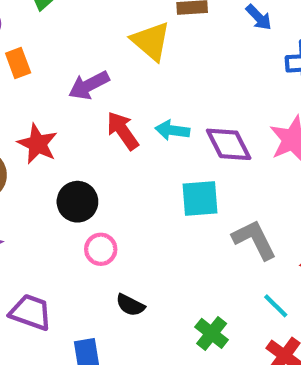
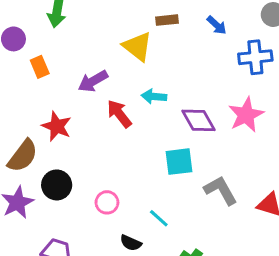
cyan arrow: (172, 130) -> (154, 96), moved
black circle: (77, 202) -> (57, 185), moved
cyan line: (276, 306) -> (159, 218), moved

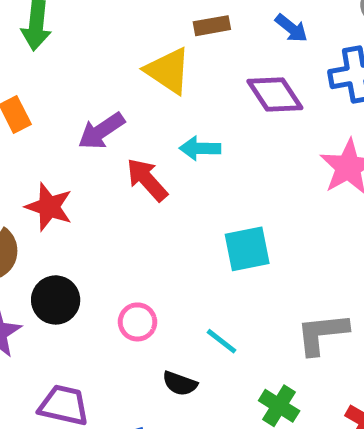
purple diamond: (198, 120) -> (275, 95), moved
gray L-shape: (221, 190) -> (322, 334), moved, turned -63

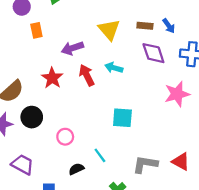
brown rectangle: (212, 26) -> (145, 26), moved
red star: (49, 207) -> (52, 78), moved
black semicircle: (180, 383) -> (76, 169), turned 120

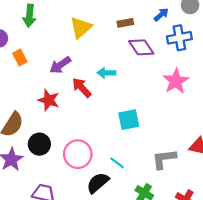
blue arrow: (169, 26) -> (161, 15), moved, turned -80
yellow triangle: (109, 30) -> (81, 28), moved, turned 45
pink circle: (65, 137) -> (78, 154), size x1.6
black semicircle: (76, 169) -> (98, 183), size x1.5

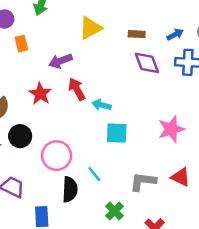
cyan arrow: (106, 73) -> (102, 105), moved
pink star: (176, 81) -> (171, 129), moved
black semicircle: (98, 183) -> (70, 189), turned 120

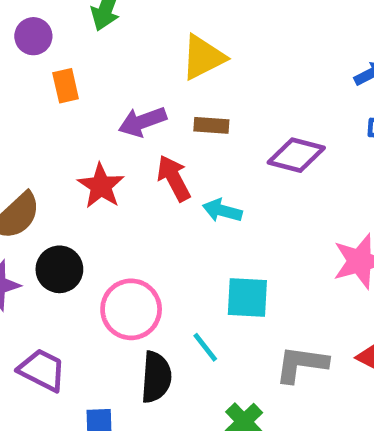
brown rectangle: (137, 34) -> (211, 125), moved
purple diamond: (147, 63) -> (296, 155), moved, turned -56
cyan square: (117, 133) -> (247, 298), moved

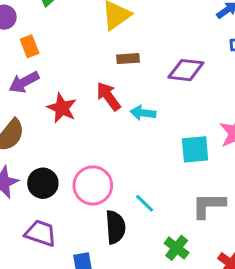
purple arrow: (142, 122) -> (24, 82), moved
black circle: (59, 269) -> (43, 183), moved
cyan square: (247, 298) -> (195, 149), moved

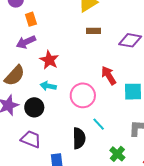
red arrow: (108, 96) -> (109, 75), moved
cyan arrow: (143, 113) -> (48, 86), moved
pink circle: (93, 185) -> (83, 95), moved

